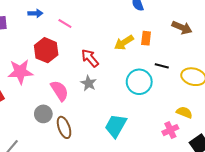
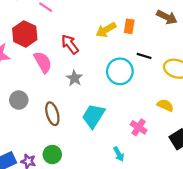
gray star: (89, 83) -> (74, 78), moved
pink semicircle: (60, 91) -> (43, 62), moved
brown ellipse: (64, 127) -> (52, 114), moved
pink cross: (170, 130) -> (139, 127), moved, turned -35

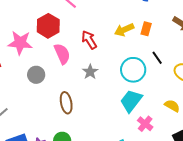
black line: (144, 56) -> (157, 58), turned 32
gray circle: (19, 100) -> (36, 75), moved
cyan trapezoid: (93, 116) -> (131, 101), moved

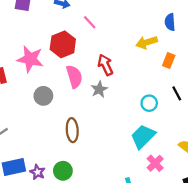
yellow arrow: (124, 30) -> (147, 42), moved
cyan circle: (133, 70) -> (149, 103), size x0.6
gray star: (90, 72) -> (99, 89), moved

